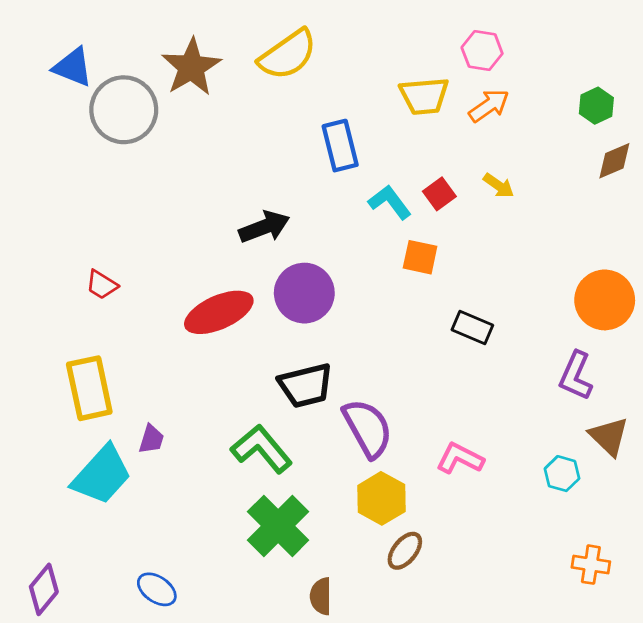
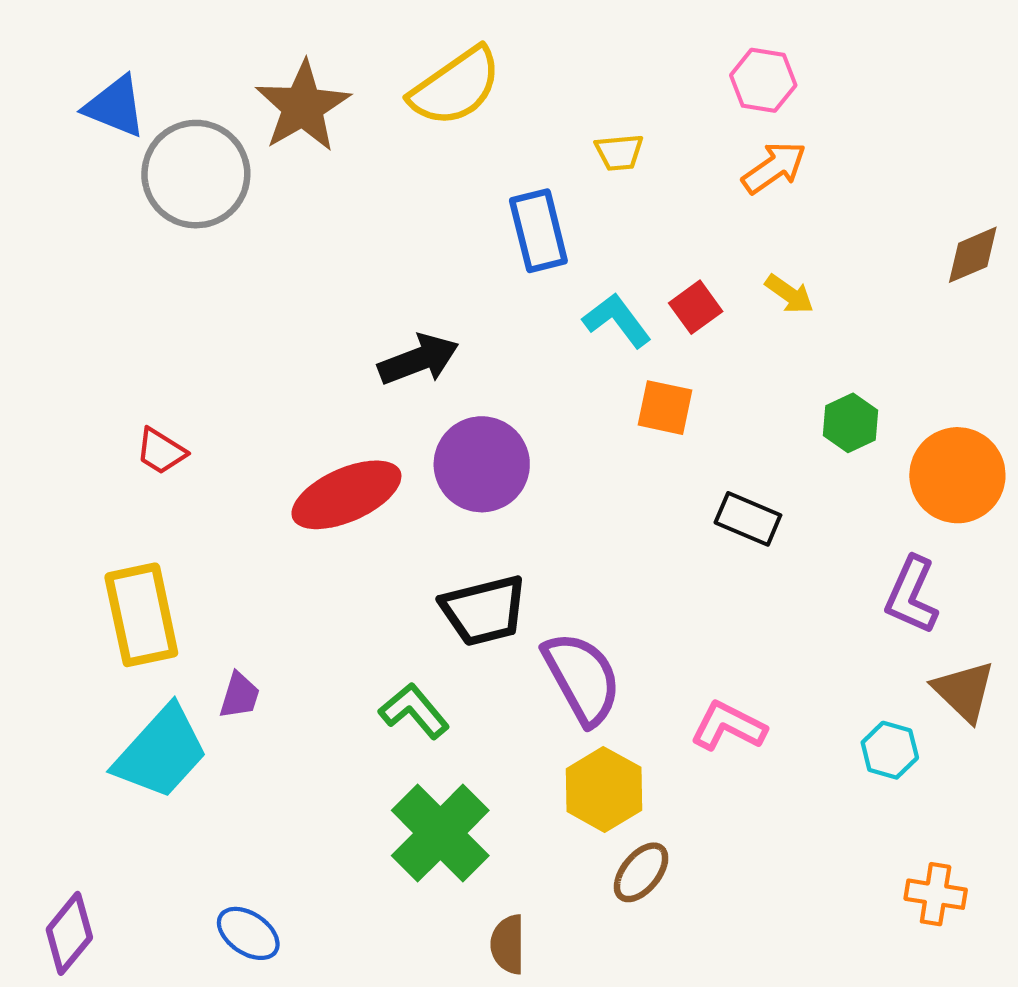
yellow trapezoid: (424, 96) -> (619, 152), moved, size x0.6
green hexagon: (596, 106) -> (850, 423), moved
green L-shape: (262, 449) -> (414, 711), size x0.7

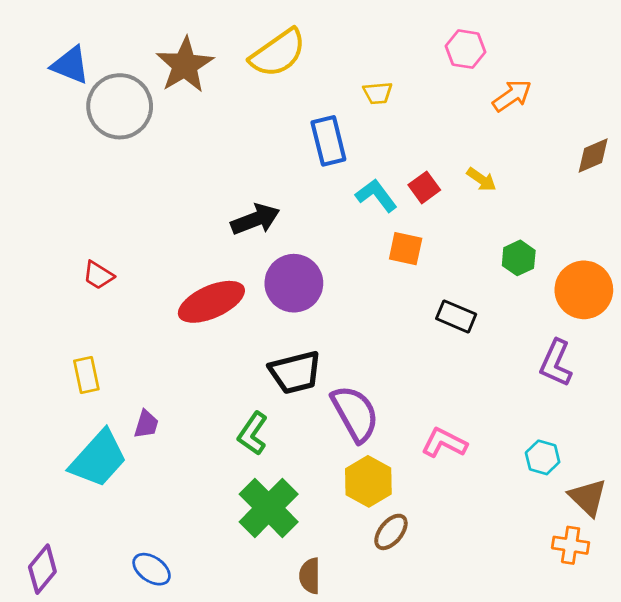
orange arrow: (774, 168) -> (512, 96), moved
yellow rectangle: (141, 615) -> (86, 375), size x0.6
brown triangle: (964, 691) -> (588, 497), moved
green L-shape: (414, 711) -> (253, 434), turned -105

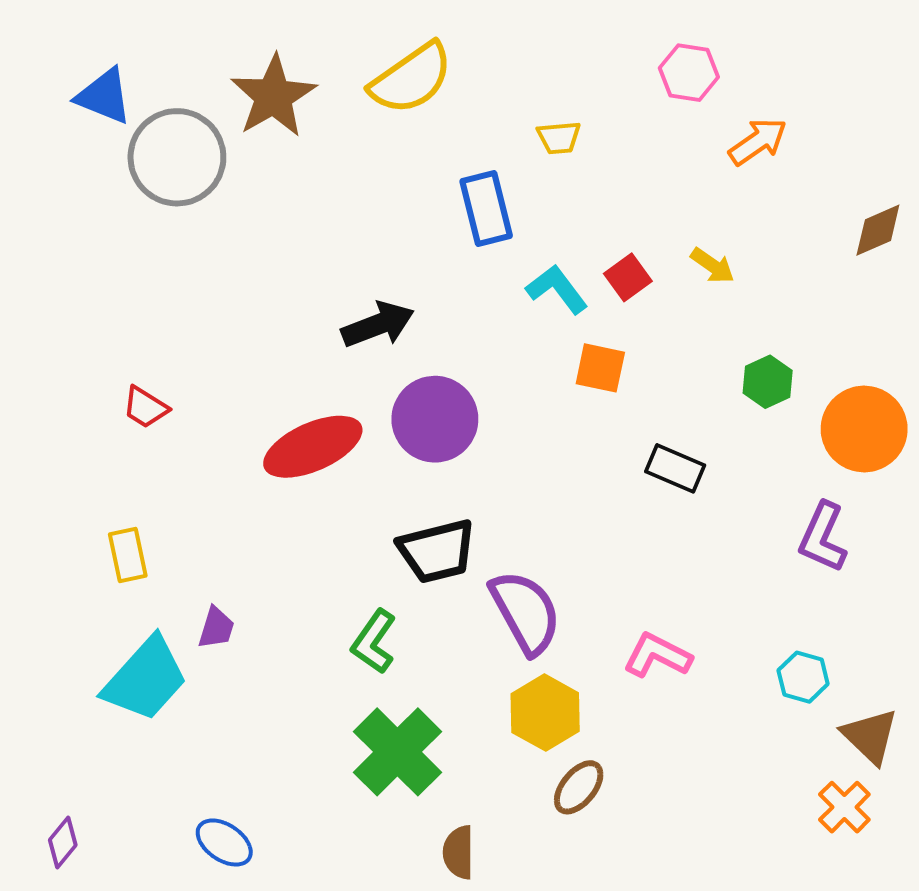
orange cross: (571, 545) -> (844, 807), turned 36
purple diamond: (42, 569) -> (63, 842), size x0.7

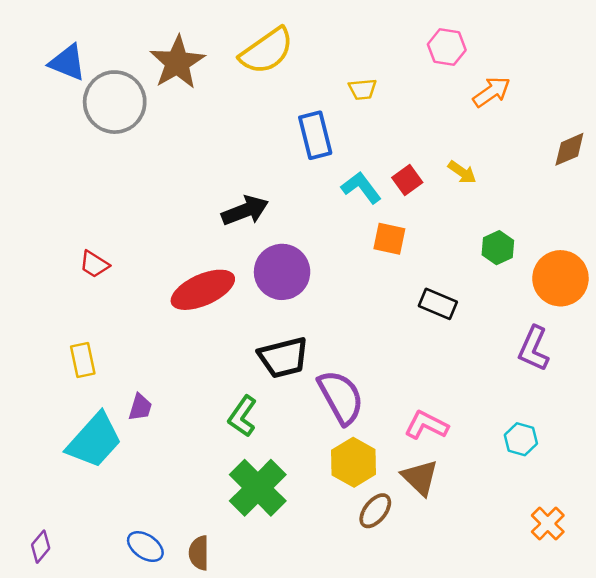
brown triangle: (870, 736) -> (420, 478), moved
brown semicircle: (459, 852) -> (199, 553), moved

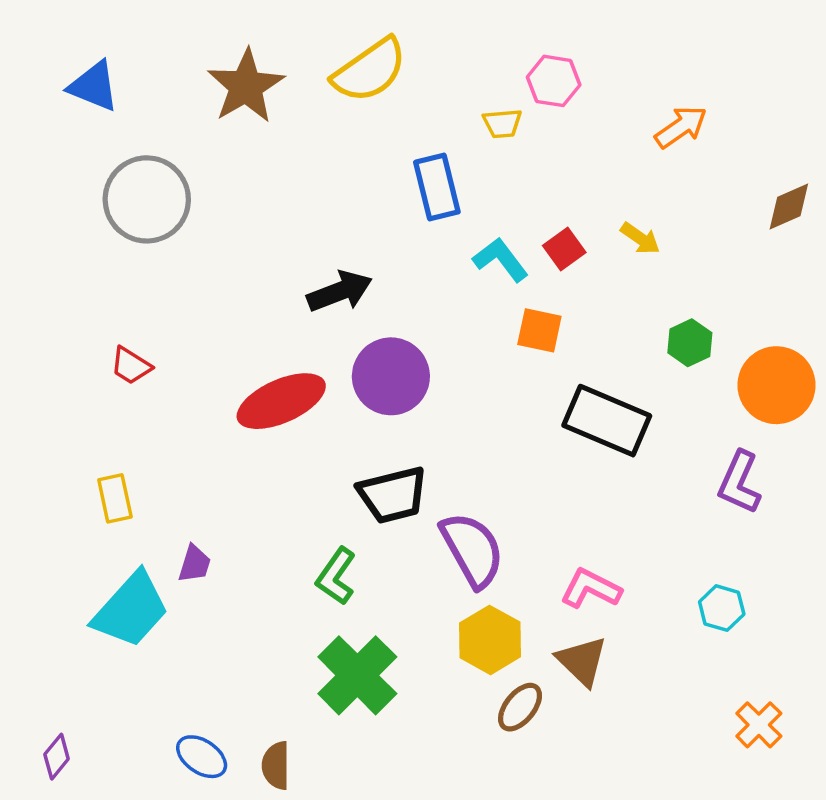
pink hexagon: (447, 47) -> (554, 81), moved
gray circle: (115, 102) -> (147, 199), moved
black rectangle: (438, 304) -> (607, 421), size x1.6

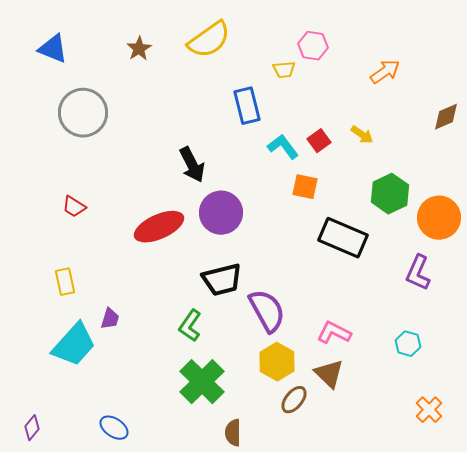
brown star: (246, 86) -> (139, 49), size x0.6
black arrow: (340, 291) -> (192, 165), turned 84
green hexagon: (690, 343) -> (390, 194), size x1.5
brown semicircle: (276, 765) -> (233, 433), moved

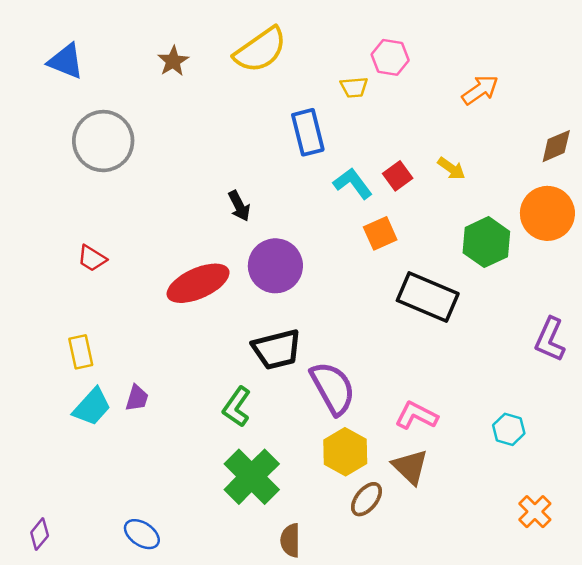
black arrow: (192, 165) -> (239, 206), size x0.7
orange square: (305, 187) -> (380, 233), turned -36
orange circle: (439, 218) -> (547, 213), moved
purple L-shape: (418, 273) -> (550, 339), moved
cyan trapezoid: (74, 345) -> (92, 407), moved, size x0.7

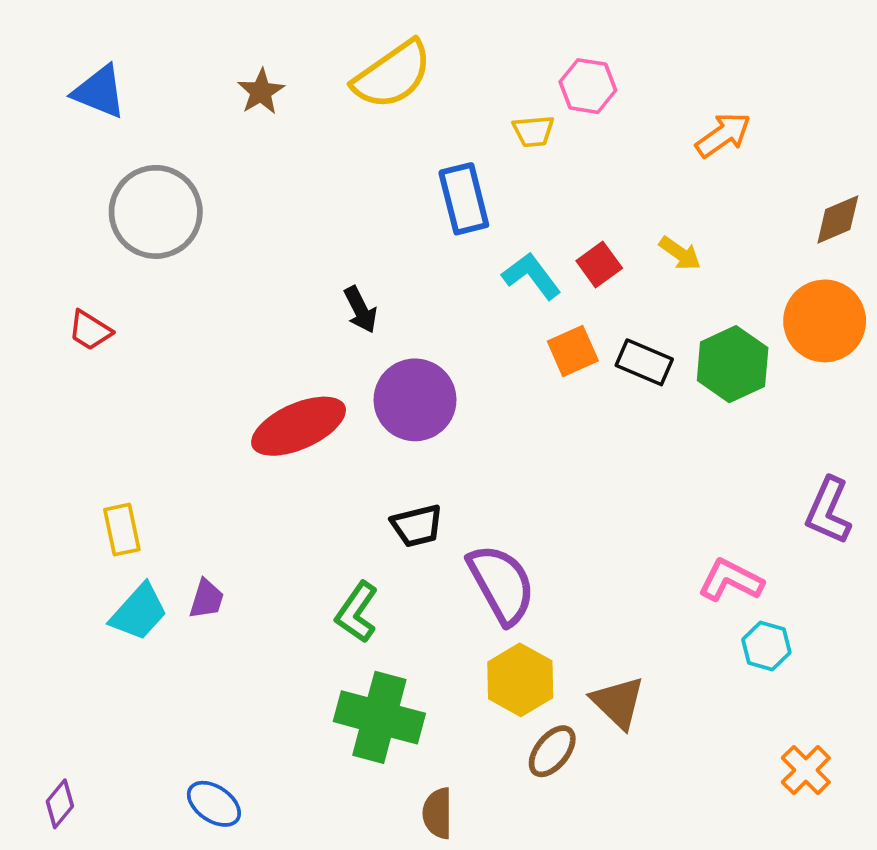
red trapezoid: (92, 258) -> (90, 330), moved
black rectangle: (428, 297) -> (644, 362), moved, size x0.6
black trapezoid: (277, 349) -> (417, 526), size x0.7
pink L-shape: (416, 416) -> (731, 580), moved
green cross: (252, 477) -> (379, 717), turned -30

